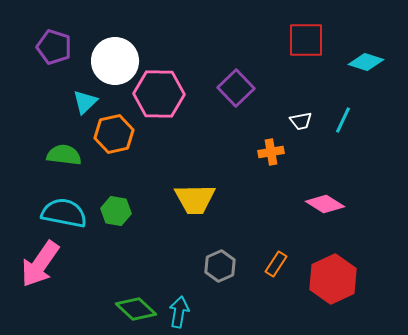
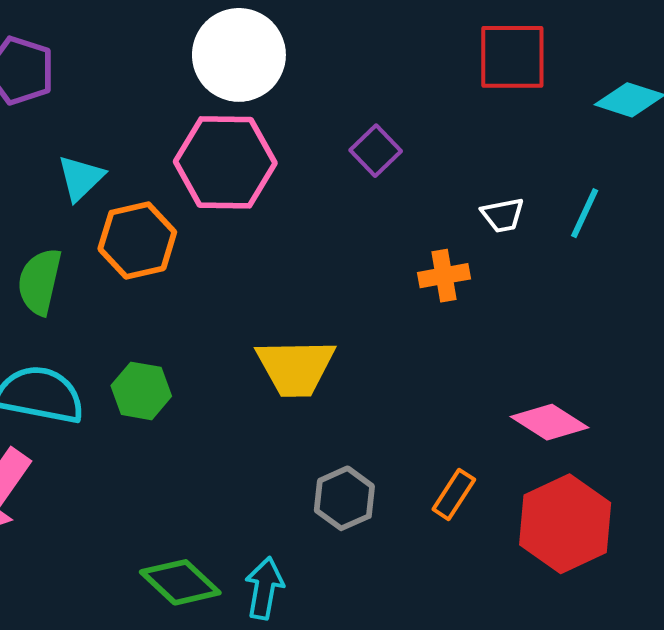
white circle: (115, 61) -> (239, 55), moved
purple square: (236, 88) -> (376, 151), size x0.7
green semicircle: (64, 155) -> (40, 281), turned -84
pink diamond: (325, 204) -> (550, 422), moved

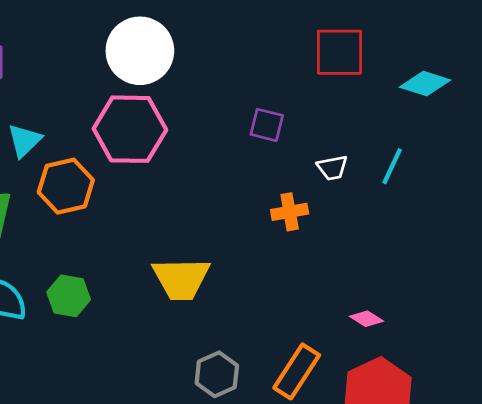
purple square: (376, 151) -> (267, 125), moved, turned -32
pink diamond: (550, 422) -> (367, 319), size x0.6
orange rectangle: (454, 494) -> (297, 371), size x1.5

